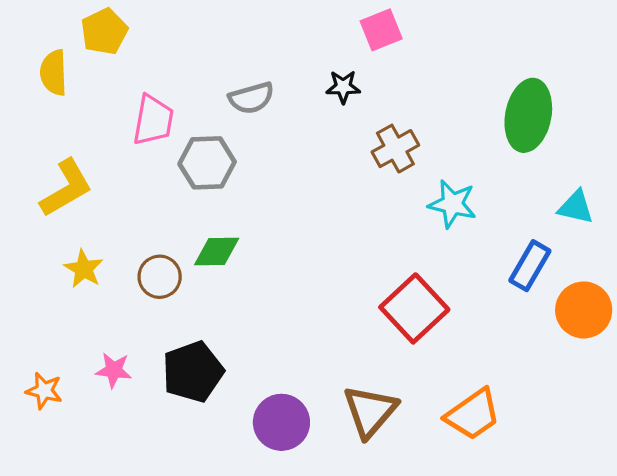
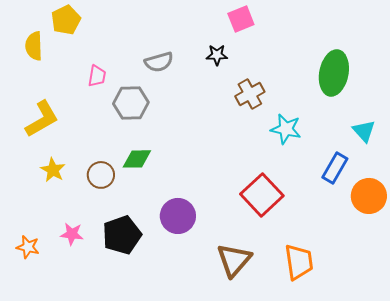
pink trapezoid: (153, 120) -> (97, 76), size x0.7
cyan triangle: (576, 207) -> (364, 131), turned 35
orange trapezoid: (473, 414) -> (299, 262), turned -63
purple circle: (281, 422) -> (178, 216), moved

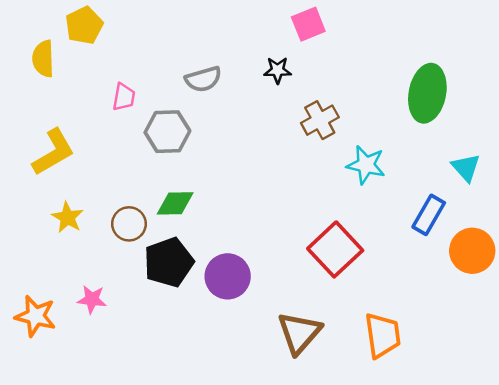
black pentagon: (122, 235) -> (169, 262), moved
orange star: (28, 247) -> (35, 316), size x1.4

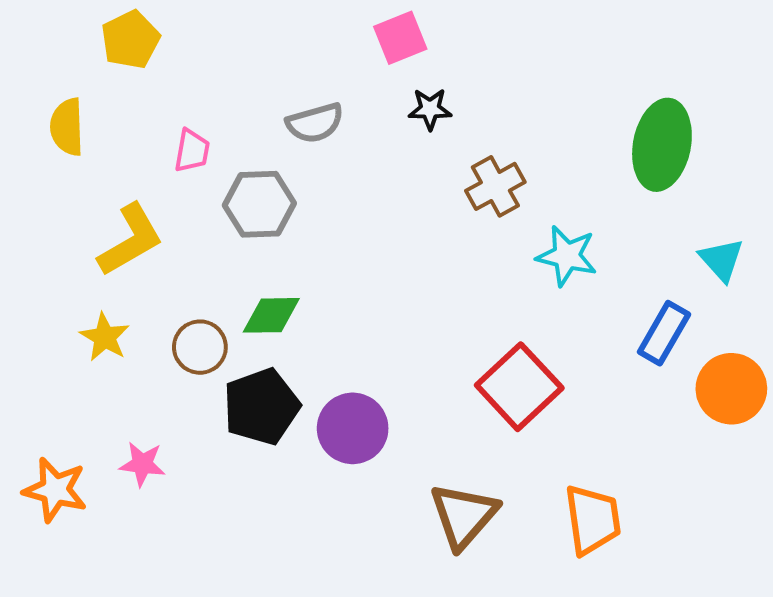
pink square: (308, 24) -> (400, 38), moved
yellow semicircle: (43, 59) -> (67, 127), moved
yellow L-shape: (53, 152) -> (130, 240), moved

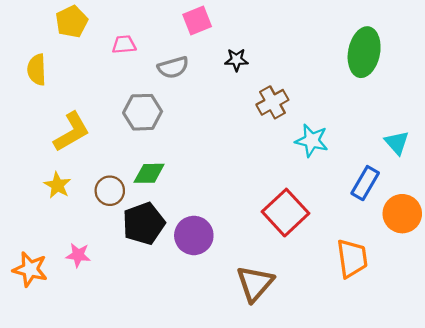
pink square: (400, 38) -> (197, 20), moved
green ellipse: (662, 145) -> (364, 52), moved
pink trapezoid: (192, 151) -> (124, 44), moved, turned -105
orange trapezoid: (593, 520) -> (352, 258), moved

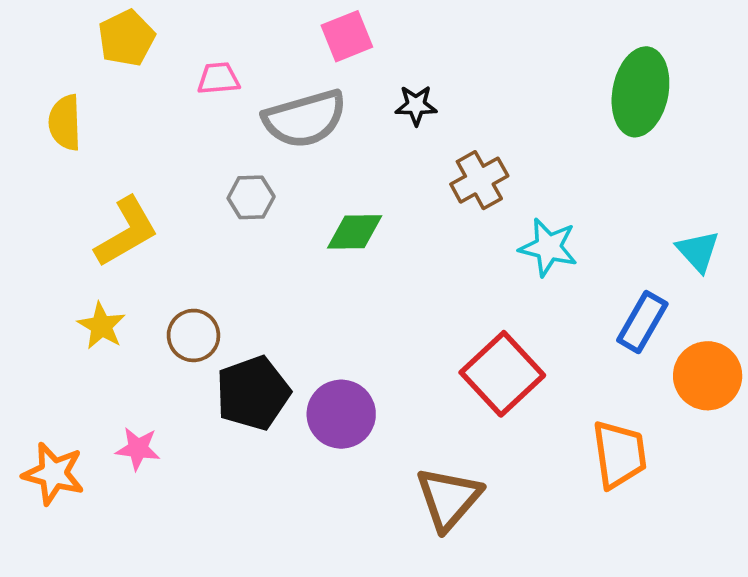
gray semicircle: (173, 67) -> (305, 119), size x1.5
gray hexagon: (143, 112) -> (251, 197), size x0.7
green diamond: (149, 173) -> (355, 232), moved

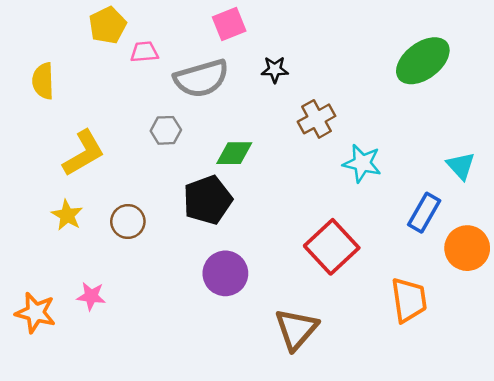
yellow pentagon: (126, 38) -> (108, 25), moved
green ellipse: (640, 92) -> (423, 61), turned 42
black pentagon: (253, 393) -> (208, 200), moved

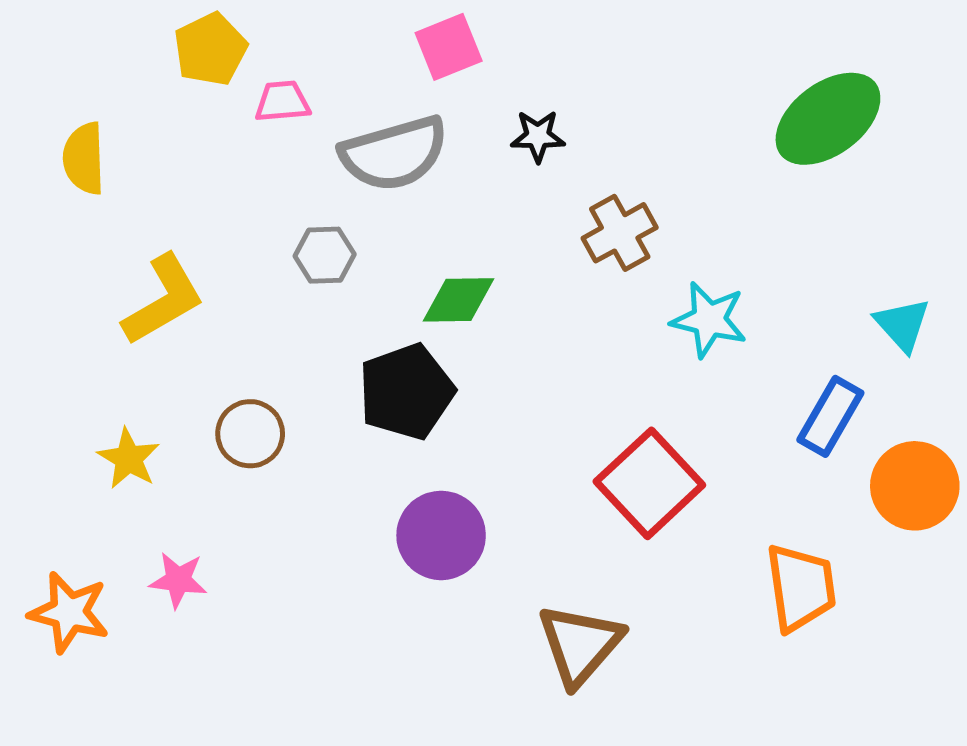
yellow star: (67, 215) -> (129, 459), moved

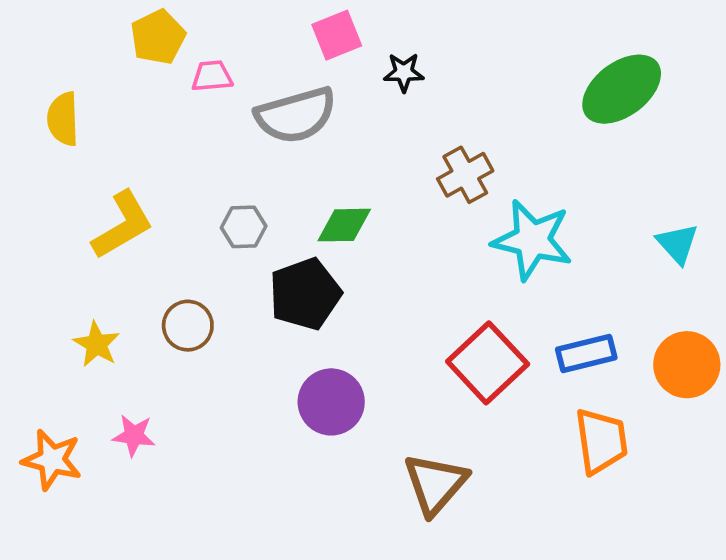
black star: (538, 136) -> (404, 72), moved
gray hexagon: (325, 255) -> (244, 227), moved
cyan star: (709, 320) -> (532, 240), size x1.4
blue rectangle: (830, 416) -> (586, 354), moved, turned 46

